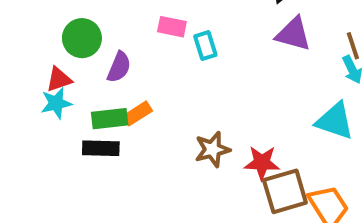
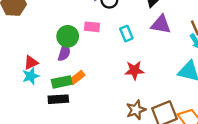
green circle: (82, 38) -> (68, 36), moved
cyan rectangle: (205, 46) -> (126, 34), moved
brown star: (212, 149) -> (136, 110), moved
red star: (262, 163) -> (134, 70), moved

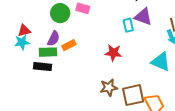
cyan rectangle: (126, 34) -> (128, 25), moved
purple semicircle: (64, 52) -> (53, 39), moved
orange rectangle: (77, 78) -> (69, 45), moved

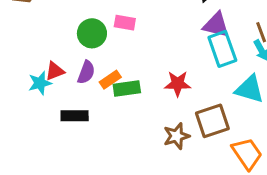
cyan rectangle: (128, 25) -> (222, 49), moved, size x1.6
red triangle: (24, 30) -> (55, 71), moved
green rectangle: (48, 52) -> (127, 88), moved
brown square: (133, 95) -> (212, 121), moved

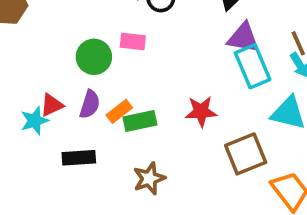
brown star: (177, 136) -> (149, 178), moved

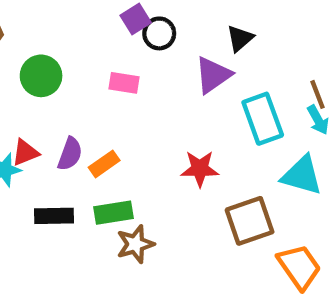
purple triangle: (243, 38) -> (213, 75), moved, turned -48
green circle: (94, 57) -> (41, 76), moved
green rectangle: (140, 121) -> (113, 213), moved

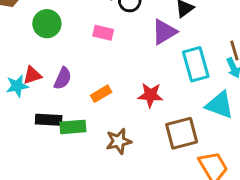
orange rectangle: (104, 164) -> (101, 94), moved
green rectangle: (113, 213) -> (73, 127), moved
brown star: (135, 244) -> (119, 141), moved

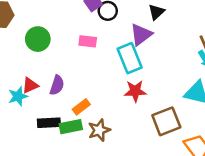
cyan rectangle: (196, 64) -> (130, 58), moved
orange rectangle: (101, 94) -> (81, 107), moved
brown star: (119, 141) -> (99, 130), moved

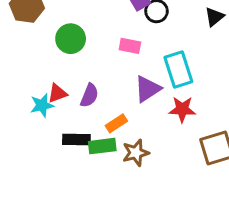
purple triangle: (141, 35) -> (148, 89), moved

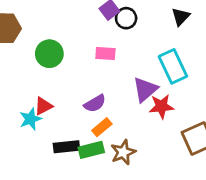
cyan rectangle: (178, 70) -> (173, 66), moved
purple triangle: (148, 89) -> (145, 89), moved
purple semicircle: (89, 95) -> (95, 103), moved, turned 45

